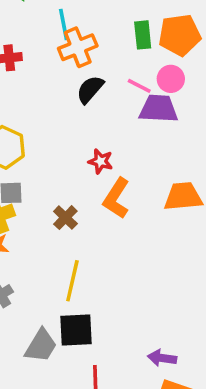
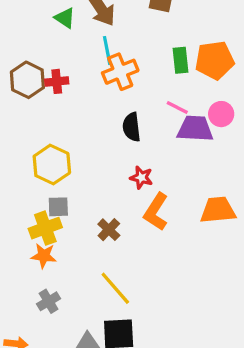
pink circle: (171, 79) -> (221, 114), moved
black semicircle: (90, 89) -> (132, 127), moved, turned -48
yellow line: (72, 281) -> (115, 288), turned -54

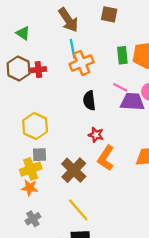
green triangle: (65, 18) -> (23, 33), moved
brown cross: (109, 230) -> (74, 170), size x1.6

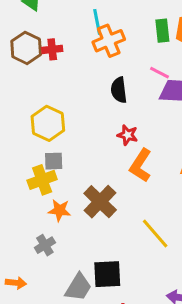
brown cross: (74, 170) -> (100, 202), moved
orange star: (30, 188) -> (59, 210), moved
yellow line: (78, 210) -> (155, 234), moved

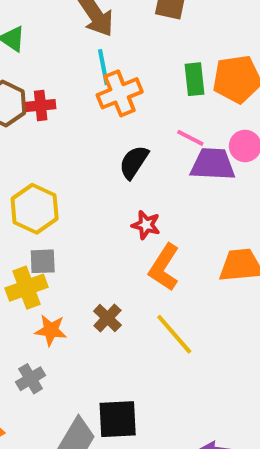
black semicircle: (119, 90) -> (134, 162), turned 40
brown cross: (100, 202) -> (107, 318), size x0.6
yellow line: (155, 234) -> (174, 334), moved

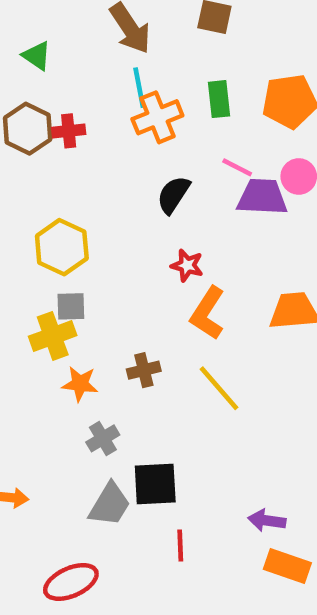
green rectangle: (194, 79) -> (219, 99), moved
brown cross: (107, 318) -> (144, 370), turned 32
gray cross: (31, 379) -> (103, 438), moved

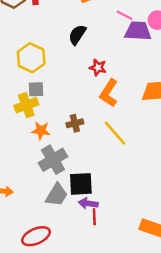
black semicircle: (173, 195) -> (77, 35), moved
gray cross: (103, 438) -> (53, 160), size x1.6
purple arrow: (267, 520) -> (88, 203), moved

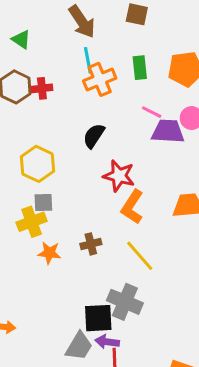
red star: (98, 67) -> (119, 176), size x1.5
gray cross: (53, 160) -> (125, 302), moved, turned -36
gray trapezoid: (57, 195) -> (79, 346), moved

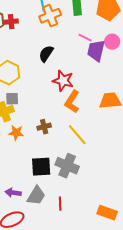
purple trapezoid: (168, 131) -> (96, 51), turned -80
black square: (98, 318) -> (41, 167), moved
purple arrow: (107, 342) -> (13, 193), moved

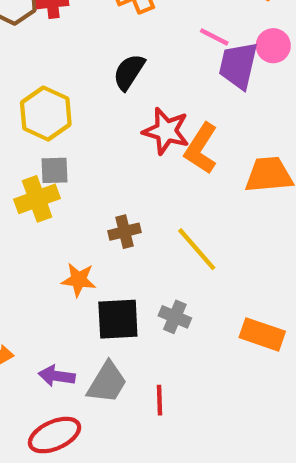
orange L-shape: (72, 102) -> (201, 149), moved
orange star: (16, 133) -> (79, 280), moved
gray cross: (67, 166) -> (175, 317), size x0.6
orange rectangle: (107, 213) -> (262, 334), moved

